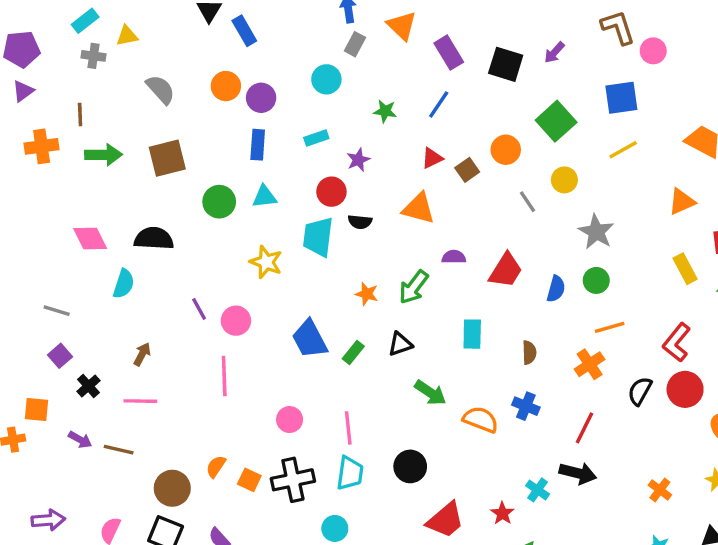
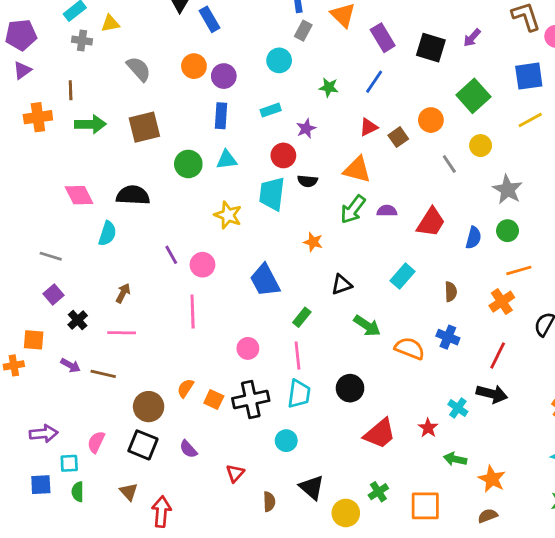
green arrow: (414, 287) -> (353, 209), moved
cyan rectangle: (472, 334) -> (403, 276), turned 40
green rectangle: (353, 353) -> (302, 317), moved

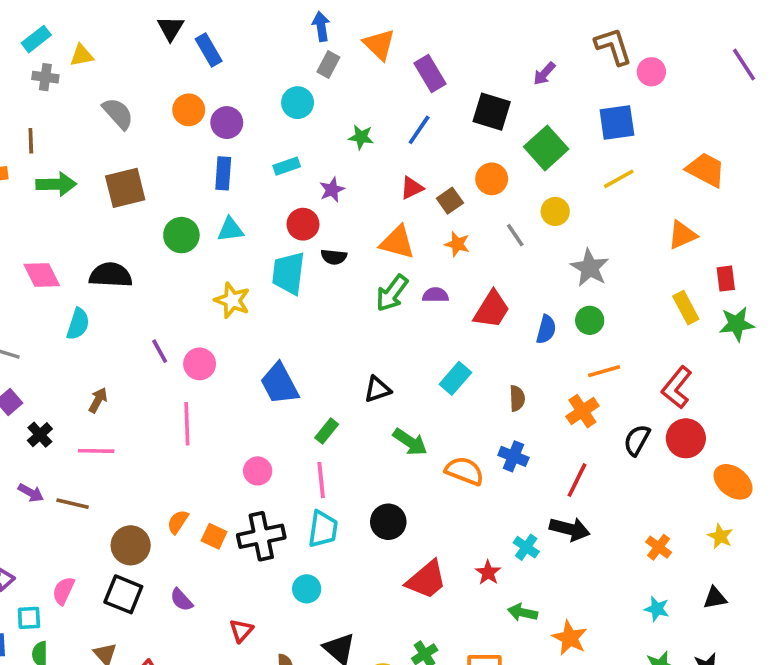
black square: (431, 48) -> (492, 112), moved
orange star: (313, 242) -> (457, 244), moved

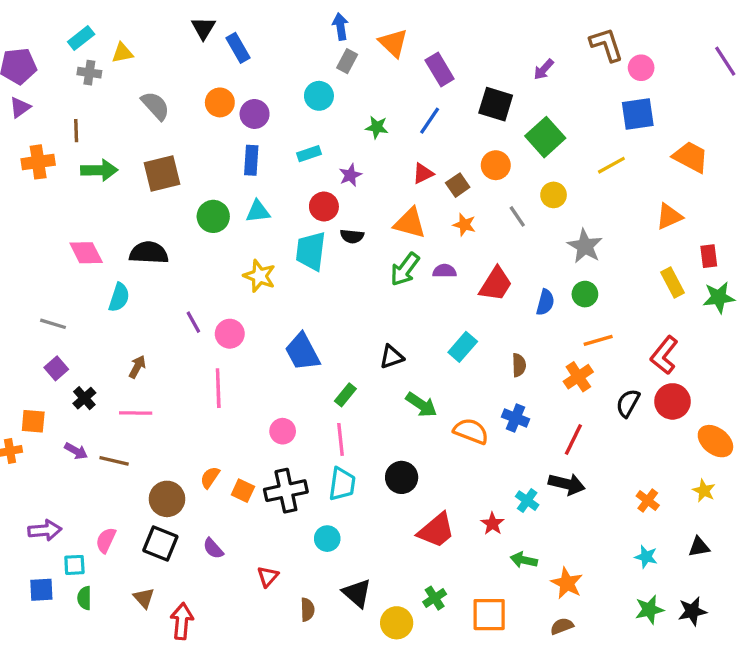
blue square: (617, 123) -> (638, 114), moved

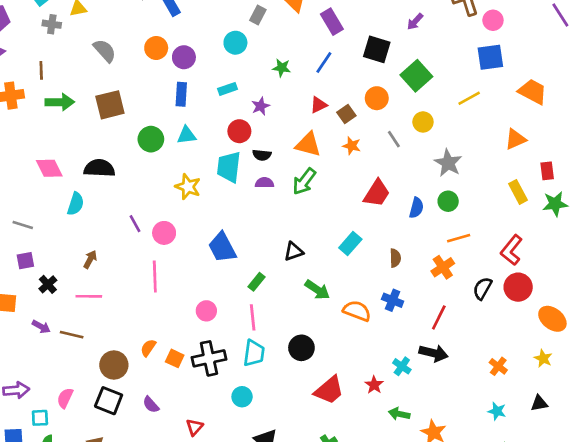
purple semicircle: (445, 271) -> (264, 183), moved
purple square: (56, 368) -> (25, 261), turned 30

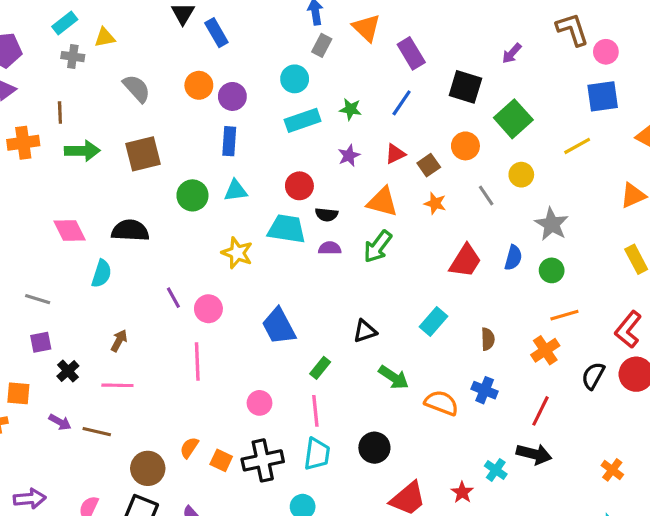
cyan rectangle: (227, 89) -> (303, 120), moved, size x1.5
purple star: (261, 106) -> (349, 156), moved
cyan trapezoid: (229, 167) -> (287, 229), turned 92
blue semicircle: (416, 208) -> (513, 258), moved

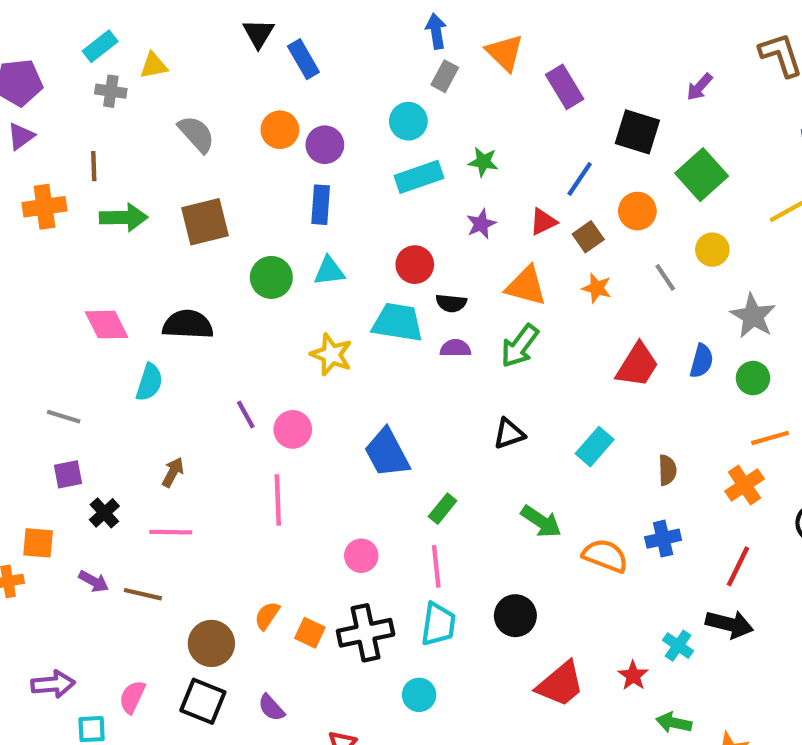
blue line: (402, 103) -> (580, 179), moved
black triangle: (365, 331) -> (509, 434), moved
blue cross: (485, 390) -> (663, 539), turned -35

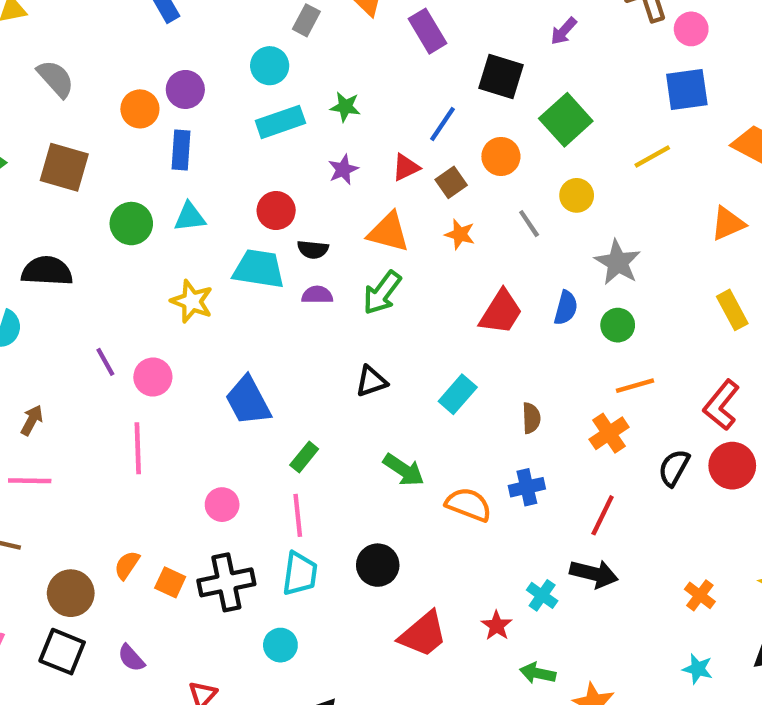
orange circle: (280, 130) -> (140, 109), moved
brown square: (205, 222) -> (64, 167), turned 30

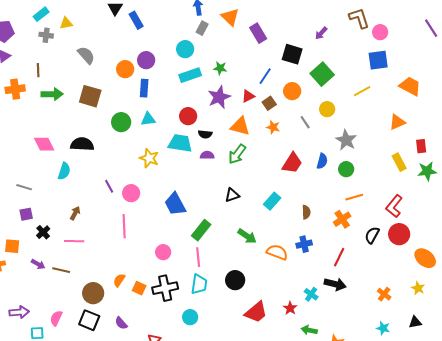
purple star: (343, 169) -> (219, 97), size x1.6
green rectangle: (304, 457) -> (201, 230), size x1.5

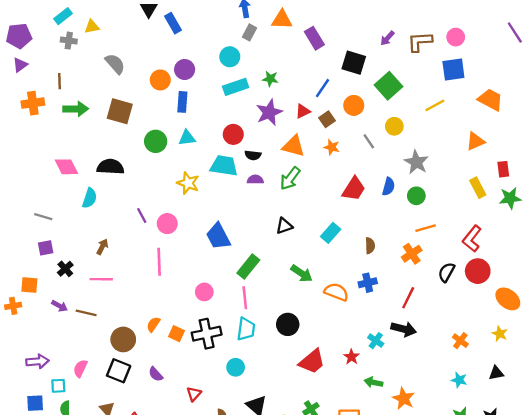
orange triangle: (230, 17) -> (282, 20), turned -42
brown L-shape: (359, 18) -> (420, 42), moved, turned -75

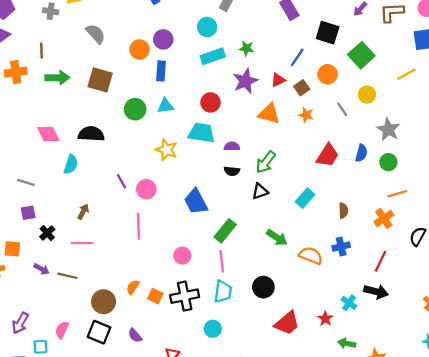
black semicircle: (253, 155) -> (232, 171), moved
green arrow: (290, 178) -> (266, 162), moved
purple arrow: (37, 361) -> (20, 323), turned 125

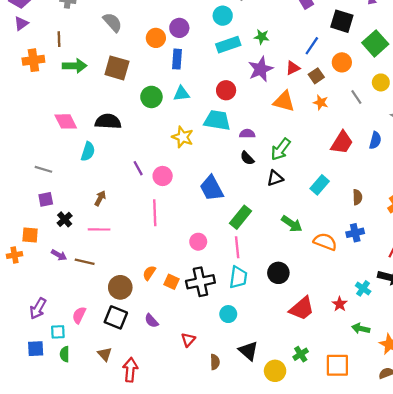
black semicircle: (232, 171) -> (247, 158), turned 40

